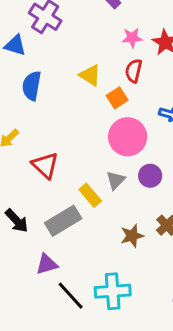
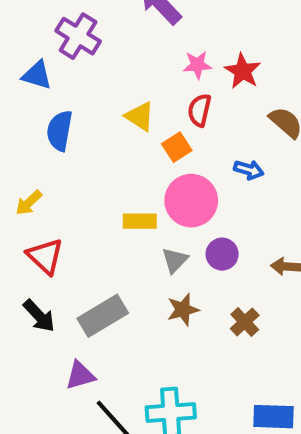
red triangle: (45, 165) -> (45, 256), moved
yellow rectangle: (90, 195) -> (140, 221), moved, turned -50
brown star: (132, 236) -> (183, 310), moved

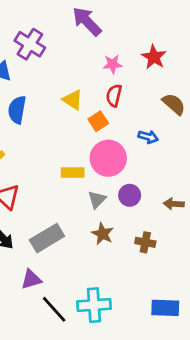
red star: (243, 71) -> (154, 57), moved
brown star: (183, 310) -> (103, 234), turned -30
brown cross: (245, 322) -> (145, 242), turned -36

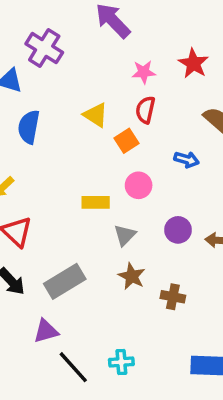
pink circle: (108, 158) -> (139, 185), size x0.6
purple circle: (130, 195) -> (178, 230), moved
brown cross: (145, 242) -> (173, 297), moved
cyan cross: (94, 305) -> (121, 362), size x0.6

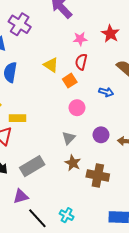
yellow rectangle: (96, 202) -> (18, 118), moved
brown cross: (173, 297) -> (98, 175), size x1.5
cyan cross: (121, 362) -> (67, 215), turned 32

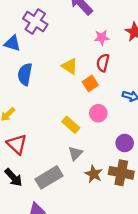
yellow rectangle: (18, 118) -> (71, 125), moved, turned 42
gray triangle: (69, 138) -> (75, 153), moved
brown cross: (98, 175) -> (121, 173), moved

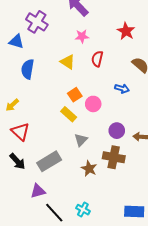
pink star: (102, 38) -> (82, 36), moved
orange square: (90, 83) -> (75, 95), moved
gray triangle: (75, 153) -> (81, 140), moved
brown star: (94, 174) -> (89, 169), moved

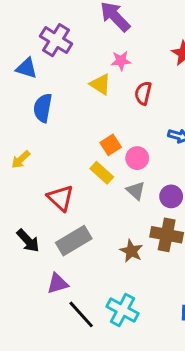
yellow triangle: (68, 62) -> (100, 84), moved
red triangle: (20, 132) -> (60, 198), moved
gray triangle: (81, 140) -> (136, 191), moved, turned -32
cyan cross: (83, 210) -> (122, 310), size x1.5

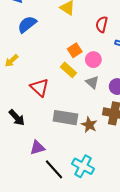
red semicircle: (143, 93) -> (102, 24), moved
blue semicircle: (43, 108) -> (27, 24), turned 42
gray rectangle: (74, 241) -> (65, 118), moved, turned 40

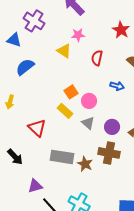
red semicircle: (102, 24) -> (97, 58), moved
yellow arrow: (12, 61) -> (10, 102), turned -32

